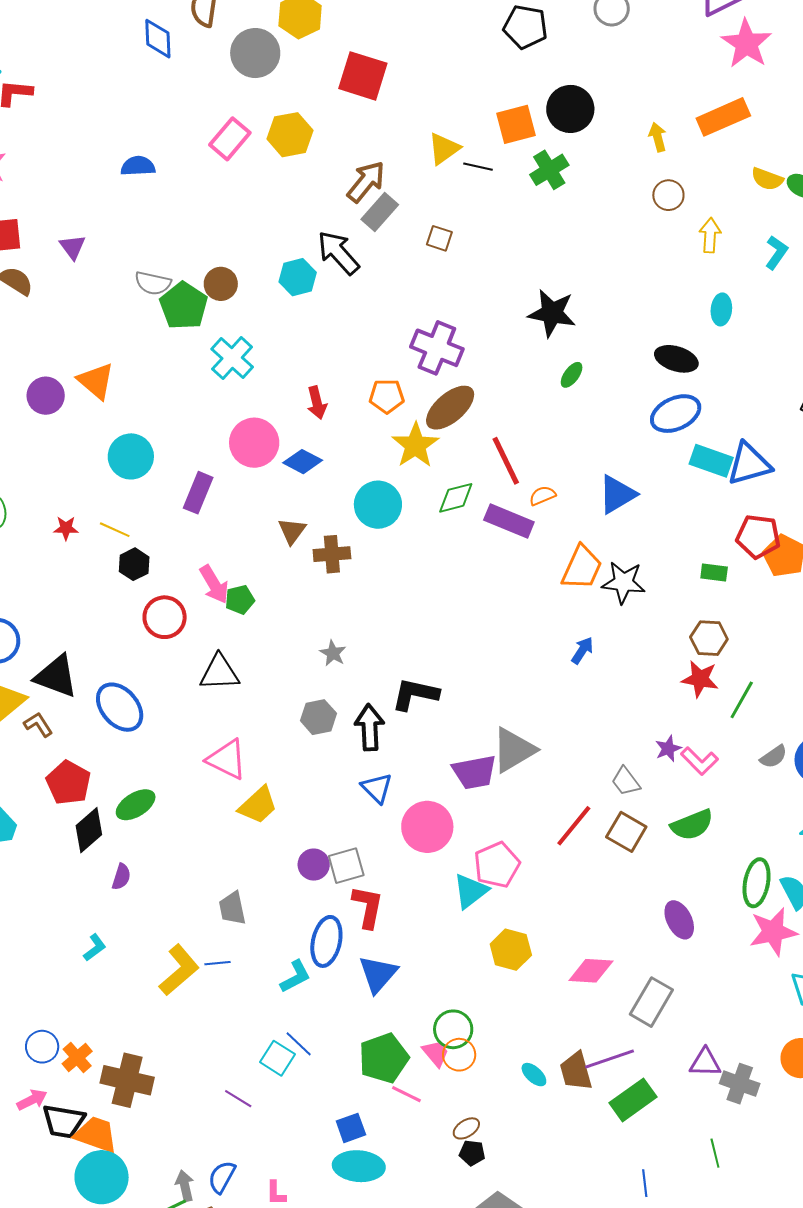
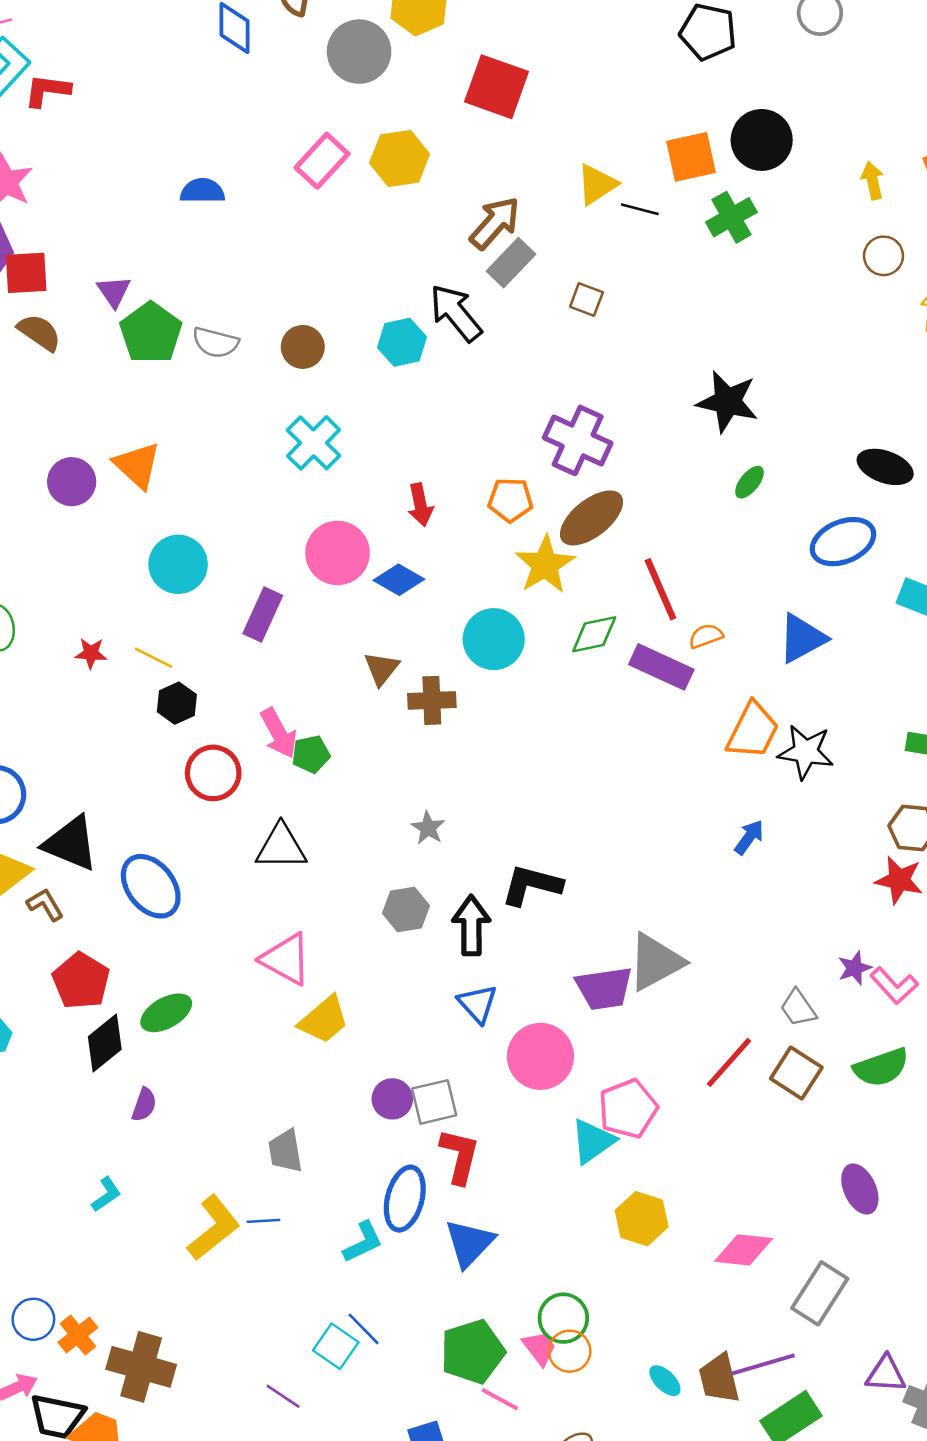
green pentagon: (184, 306) -> (151, 333), moved
blue ellipse: (676, 414) -> (843, 542), moved

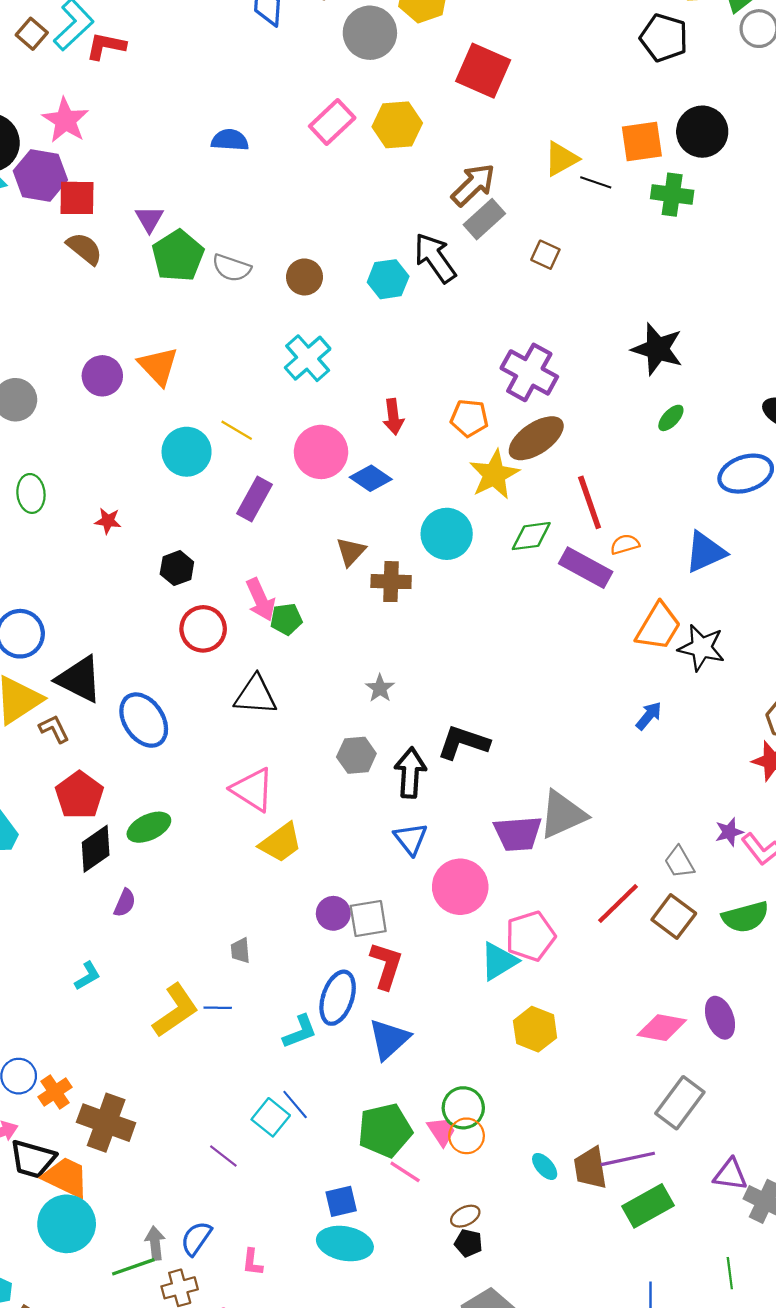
green cross: (731, 217) -> (672, 195), turned 33
yellow line: (154, 658) -> (237, 430), moved
gray trapezoid: (285, 1151) -> (240, 950), size x0.7
pink diamond: (744, 1250) -> (662, 1028), moved

